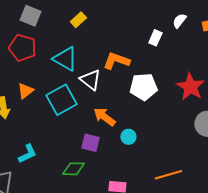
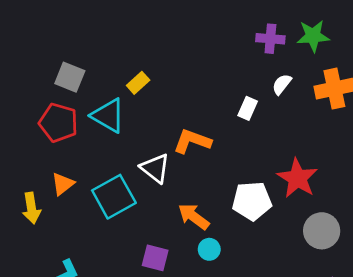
cyan triangle: (65, 59) -> (108, 116), moved
white pentagon: (143, 87) -> (252, 201), moved
orange arrow: (104, 117) -> (194, 217), moved

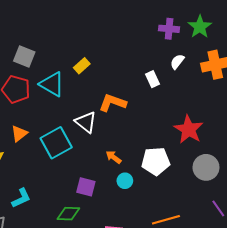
green star: (313, 36) -> (200, 27), turned -30
yellow rectangle: (138, 83) -> (82, 66), moved
white rectangle: (248, 108) -> (153, 79), turned -49
white pentagon: (252, 201) -> (156, 161), moved
orange arrow: (194, 217) -> (114, 157), size x0.7

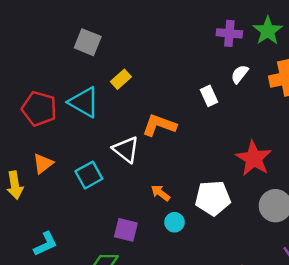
gray square: (24, 56) -> (88, 42), moved
cyan square: (56, 143) -> (89, 175), size x0.7

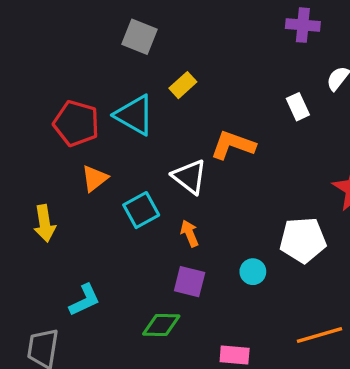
purple cross: (229, 33) -> (303, 25), moved
orange triangle: (43, 164) -> (95, 178), moved
orange arrow: (160, 193) -> (190, 233), moved, turned 30

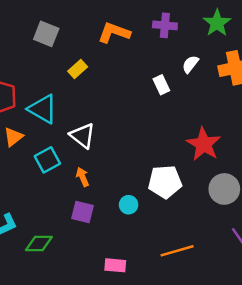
cyan triangle: (135, 115) -> (43, 109), moved
orange L-shape: (233, 145) -> (114, 33), moved
green diamond: (161, 325) -> (39, 243), moved

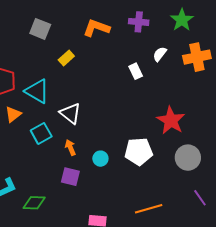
cyan circle: (129, 205) -> (100, 159), moved

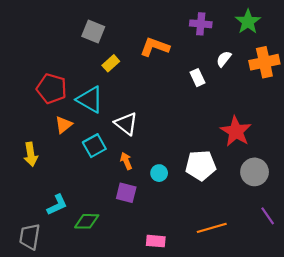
orange L-shape: (96, 28) -> (155, 47), moved
yellow rectangle: (66, 58) -> (111, 63), moved

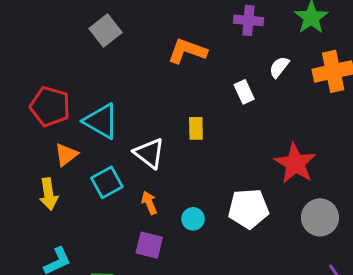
gray square: (93, 32) -> (105, 31), turned 30
yellow rectangle: (111, 63) -> (196, 128), moved, turned -49
yellow arrow: (31, 154) -> (49, 194), moved

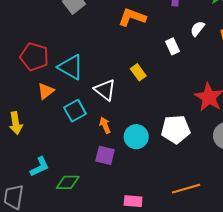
yellow rectangle: (196, 128) -> (138, 72), turned -35
yellow arrow: (49, 194) -> (16, 123), moved
cyan circle: (193, 219) -> (136, 137), size x1.5

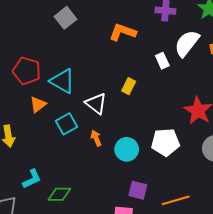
white semicircle: (197, 29) -> (187, 43), size x1.8
yellow rectangle: (138, 72) -> (129, 86), turned 63
purple square: (105, 155) -> (138, 190), moved

